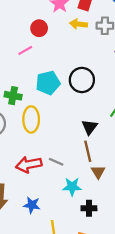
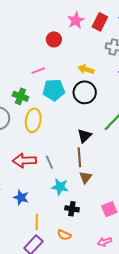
yellow arrow: (79, 24) -> (86, 69), moved
pink line: (25, 50) -> (38, 71), moved
gray line: (56, 162) -> (49, 162), turned 32

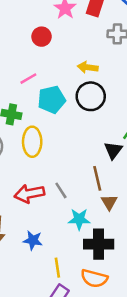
black triangle: (84, 136) -> (113, 150), moved
black cross: (72, 209) -> (99, 244), size x1.6
orange semicircle: (64, 235) -> (94, 278), size x1.5

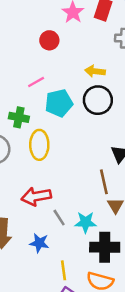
gray line: (61, 190) -> (59, 218), moved

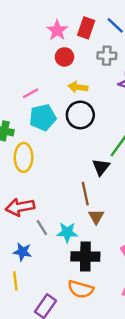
red circle: (49, 40) -> (64, 57), moved
pink line: (36, 82) -> (31, 93), moved
yellow line: (63, 270) -> (15, 281), moved

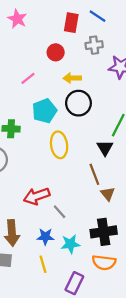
pink star: (57, 30) -> (17, 19), moved
pink line: (31, 93) -> (28, 78), moved
yellow ellipse: (24, 157) -> (59, 145), moved
cyan star: (67, 232) -> (70, 244), moved

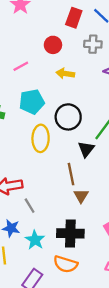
black circle: (78, 103) -> (68, 117), moved
cyan star: (70, 244) -> (35, 240), turned 30

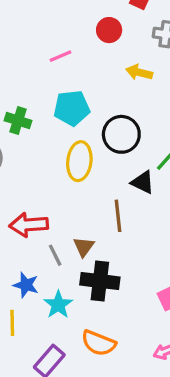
yellow arrow: (65, 74) -> (139, 72), moved
black triangle: (86, 149) -> (143, 182), turned -48
brown triangle: (81, 196) -> (84, 247), moved
black cross: (70, 233) -> (100, 281), moved

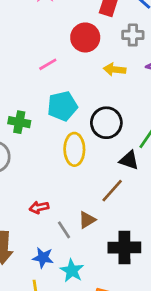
red circle: (109, 30) -> (85, 37), size x1.4
brown line: (118, 216) -> (112, 191), turned 55
red arrow: (29, 225) -> (39, 207), size x0.6
brown triangle: (84, 247) -> (87, 220), turned 30
black cross: (100, 281) -> (124, 247), moved

